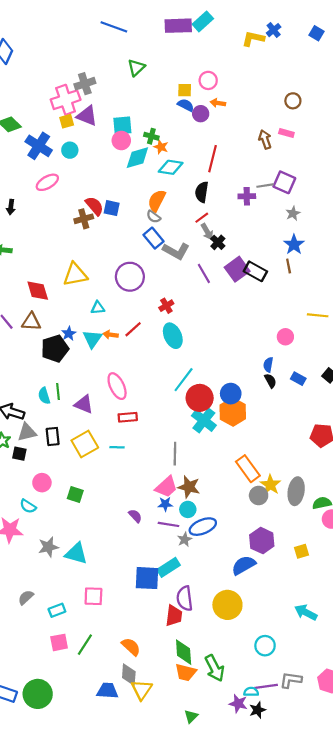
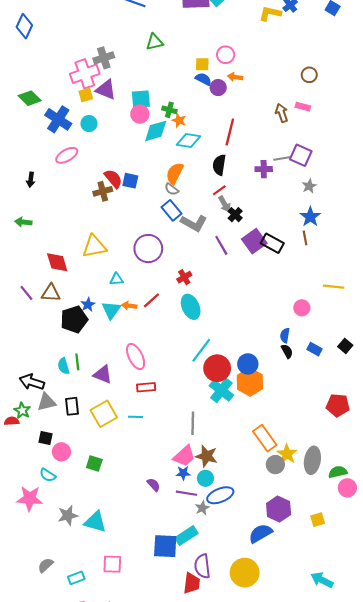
green triangle: (136, 68) -> (155, 42), turned 30
black square: (19, 454) -> (46, 438), moved

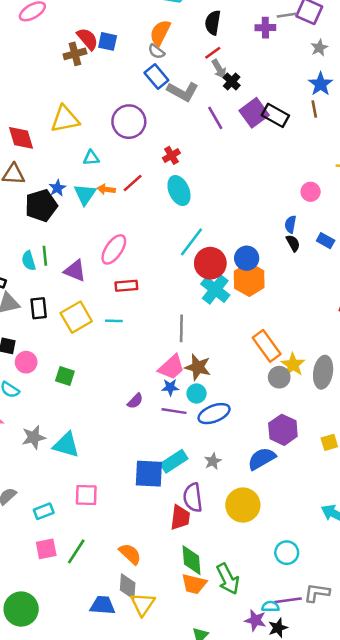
pink ellipse: (136, 357) -> (114, 249), turned 60
purple semicircle: (154, 485) -> (135, 401), turned 88
gray star: (202, 508) -> (213, 461), moved

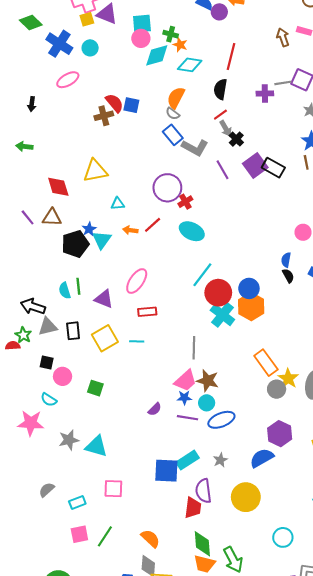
purple circle: (129, 122) -> (167, 188), moved
cyan ellipse: (179, 191) -> (192, 231), turned -40
cyan triangle: (85, 194) -> (102, 240), moved

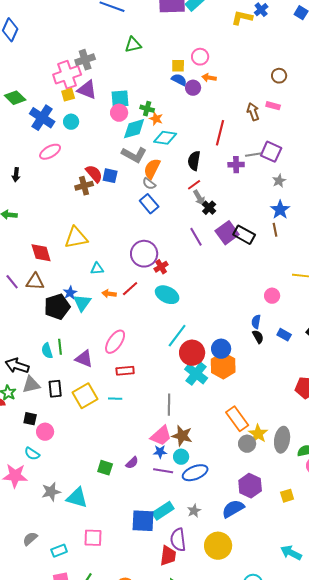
red line: (231, 56) -> (220, 133), moved
gray L-shape: (195, 148) -> (134, 155), moved
green square: (95, 388) -> (105, 468), moved

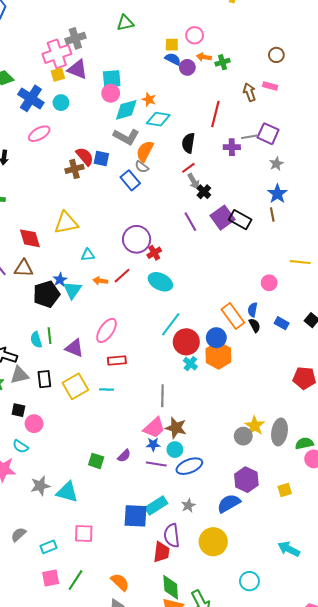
green cross: (147, 109) -> (223, 62), moved, turned -32
blue rectangle: (149, 204) -> (130, 180), moved
cyan cross: (196, 374) -> (190, 364), size x0.6
orange rectangle: (237, 419) -> (233, 316), moved

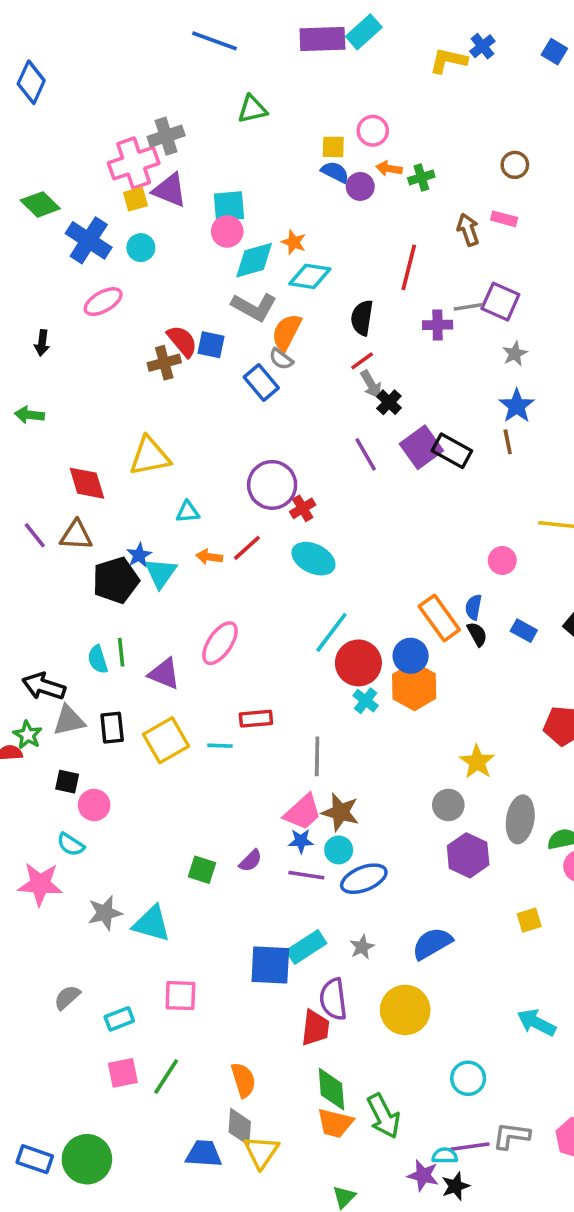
red rectangle: (117, 360) -> (256, 719), moved
yellow star: (255, 426) -> (477, 762), moved
gray circle: (243, 436) -> (448, 805), moved
purple hexagon: (246, 480) -> (468, 855), moved
orange semicircle: (120, 582) -> (243, 1080), turned 30

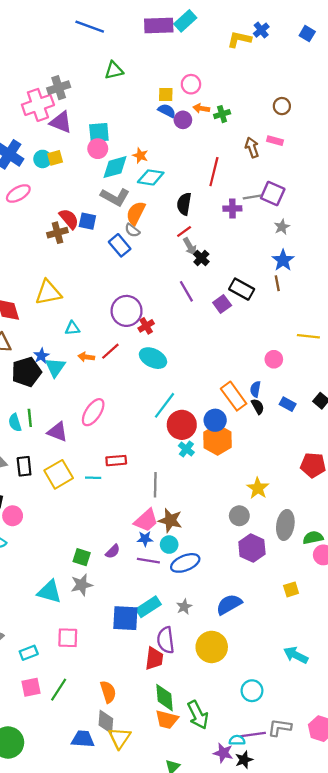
yellow square: (135, 199) -> (55, 158), moved
purple square: (421, 447) -> (222, 304), moved, size x0.7
gray star: (105, 913) -> (82, 585), moved

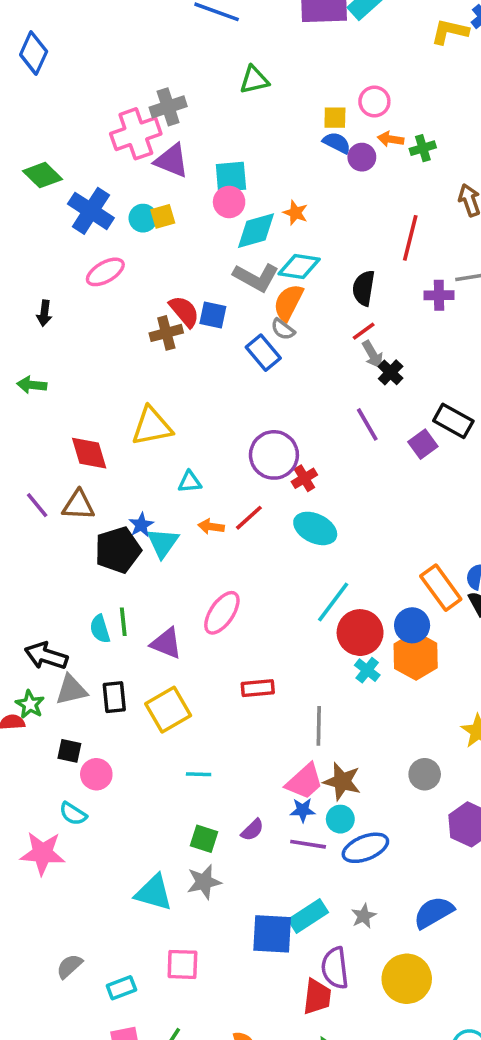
cyan diamond: (151, 177) -> (299, 267), moved
cyan line: (93, 478) -> (199, 774), moved
gray circle: (239, 516) -> (425, 774), moved

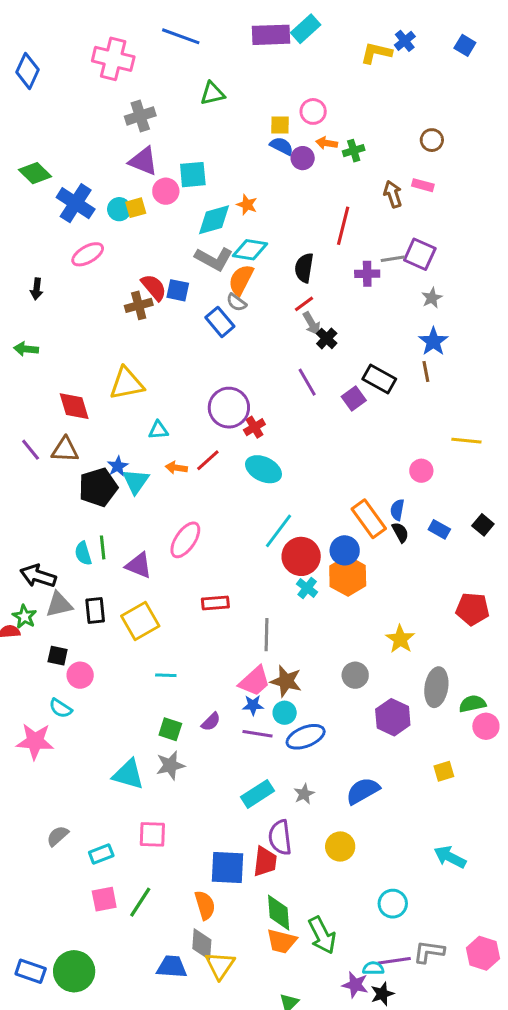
pink cross: (136, 134) -> (113, 59), moved, turned 33
pink circle: (229, 202) -> (166, 191), moved
blue square: (272, 934) -> (227, 868), moved
yellow circle: (407, 979) -> (340, 847), size x0.7

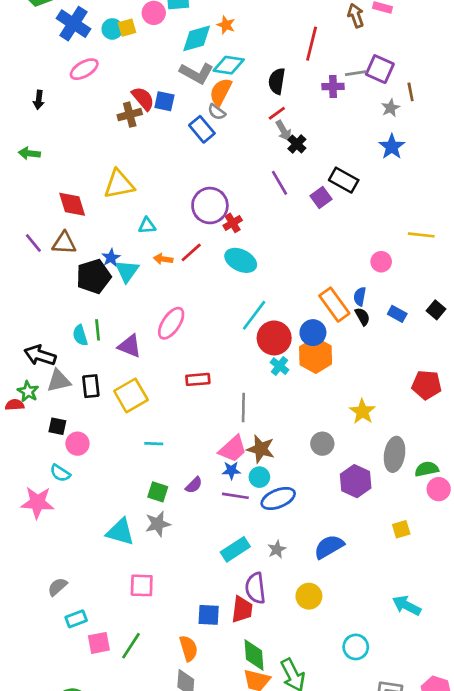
brown line: (426, 372) -> (411, 92), moved
cyan rectangle: (101, 854) -> (76, 619), moved
blue square: (227, 868) -> (209, 615), size x0.7

